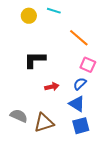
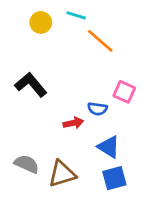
orange line: (79, 38) -> (100, 41), moved
black L-shape: (35, 60) -> (31, 85), moved, turned 50
blue semicircle: (80, 84) -> (97, 109), moved, turned -128

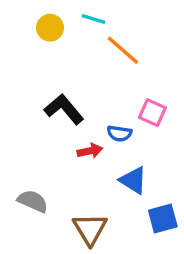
black L-shape: (31, 85) -> (64, 109), moved
brown triangle: (62, 174) -> (90, 229), moved, turned -44
blue square: (114, 178) -> (163, 219), moved

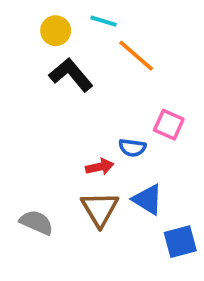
black L-shape: (64, 109) -> (71, 75), moved
brown triangle: (90, 229) -> (100, 209), moved

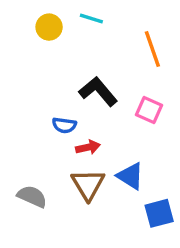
orange line: (136, 56) -> (152, 49), moved, turned 30
black L-shape: (71, 75) -> (98, 91), moved
blue semicircle: (132, 148) -> (64, 125), moved

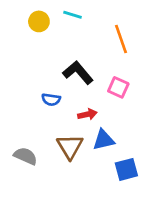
red arrow: (88, 147) -> (87, 114), moved
blue triangle: (130, 176) -> (104, 140), turned -45

